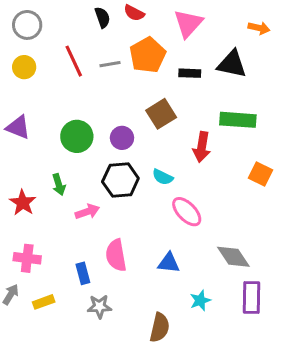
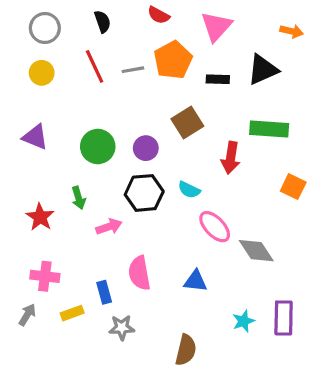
black semicircle: (102, 17) -> (103, 22), moved
black triangle: (232, 64) -> (263, 70), turned -36
gray diamond: (233, 257) -> (256, 251), moved
cyan star: (200, 300) -> (243, 321), moved
yellow rectangle: (44, 302) -> (72, 313), moved

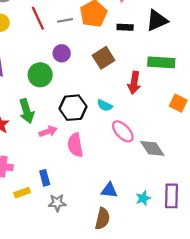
purple circle: (146, 148) -> (62, 53), moved
green arrow: (78, 198) -> (27, 111), size x1.5
pink semicircle: (139, 273) -> (75, 145), moved
blue triangle: (195, 281) -> (109, 190), moved

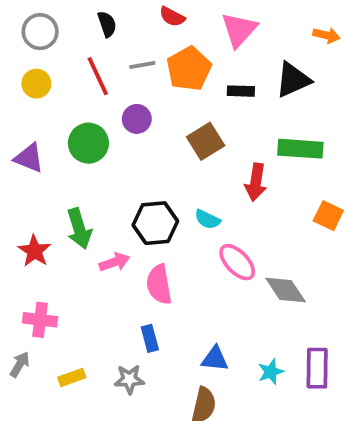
gray line: (65, 20) -> (142, 65), moved
purple circle: (62, 53) -> (137, 119), moved
green circle: (40, 75) -> (88, 143), moved
blue rectangle: (45, 178) -> (150, 338), moved
yellow rectangle: (22, 193) -> (72, 377), moved

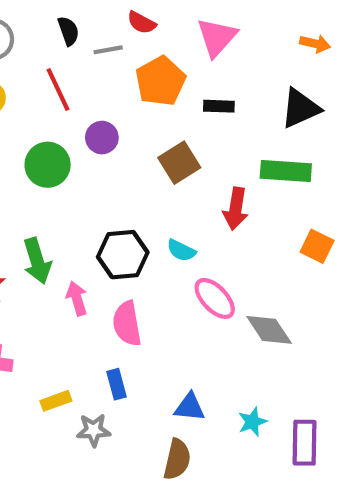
gray line: (142, 65) -> (108, 50), moved
black triangle: (293, 80) -> (300, 108), moved
pink arrow: (114, 262) -> (77, 298), turned -88
purple rectangle: (317, 368) -> (305, 443), moved
yellow rectangle: (72, 377) -> (56, 401), moved

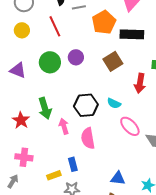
black rectangle: (219, 106) -> (132, 34), size x1.6
purple circle: (102, 138) -> (76, 57), moved
blue rectangle: (116, 384) -> (73, 164), moved

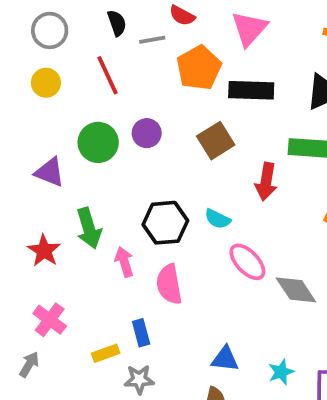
purple triangle: (18, 70) -> (50, 172), moved
pink cross: (24, 157) -> (50, 320), turned 30

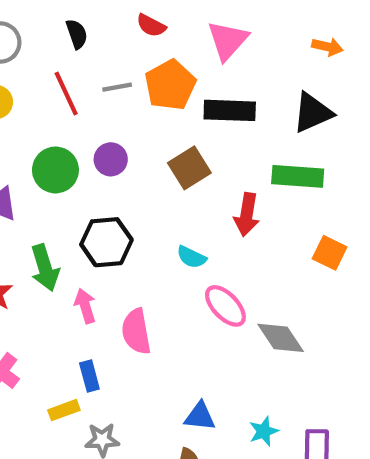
gray line: (152, 40) -> (117, 87), moved
black hexagon: (165, 223) -> (106, 242), moved
blue rectangle: (141, 333) -> (89, 376), moved

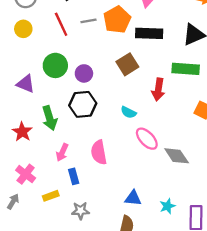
purple circle: (111, 159) -> (84, 73), moved
pink arrow: (85, 306) -> (62, 152), moved, turned -138
yellow rectangle: (64, 410) -> (51, 196), moved

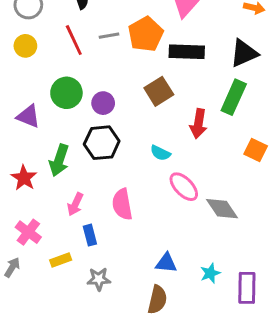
green rectangle: (186, 69) -> (234, 97), turned -70
green arrow: (50, 118) -> (59, 160), turned 35

